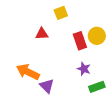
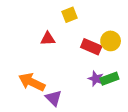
red rectangle: (80, 41) -> (91, 47), turned -48
green rectangle: (97, 87) -> (109, 79), moved

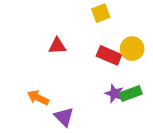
yellow square: (69, 15) -> (101, 13), moved
orange arrow: (32, 82) -> (38, 98), size x0.7

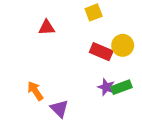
red triangle: (57, 46) -> (47, 28), moved
orange arrow: (38, 98) -> (35, 91), turned 30

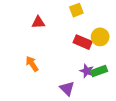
orange arrow: (35, 91) -> (32, 64), moved
purple triangle: (59, 109) -> (67, 89), moved

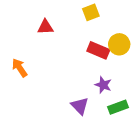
orange arrow: (32, 64) -> (20, 68), moved
green rectangle: (99, 71) -> (118, 107), moved

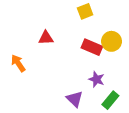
red triangle: (45, 27) -> (46, 38), moved
green rectangle: (118, 107) -> (110, 100), turned -30

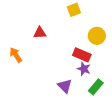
red rectangle: (92, 47) -> (82, 55), moved

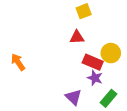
red triangle: (40, 33) -> (77, 37), moved
yellow circle: (97, 36) -> (111, 53), moved

